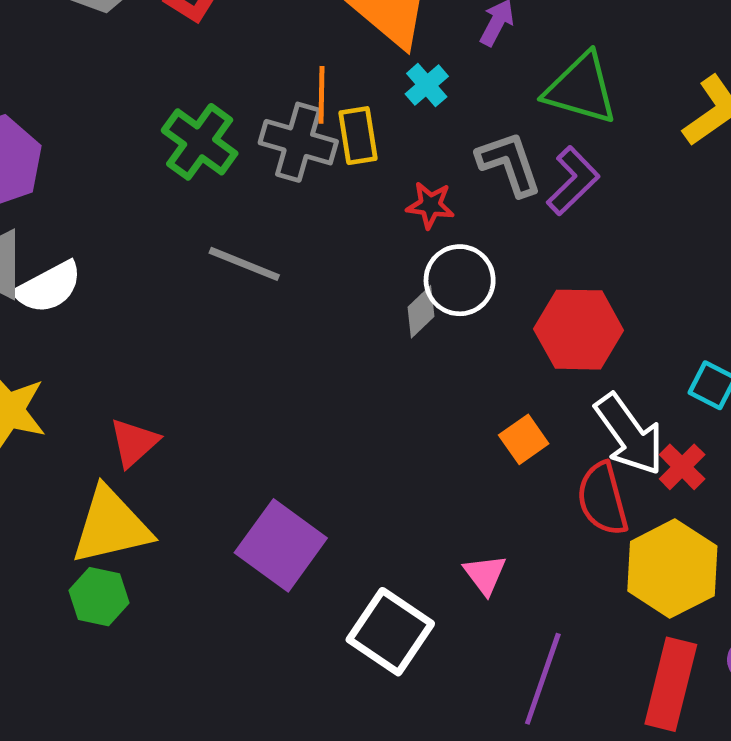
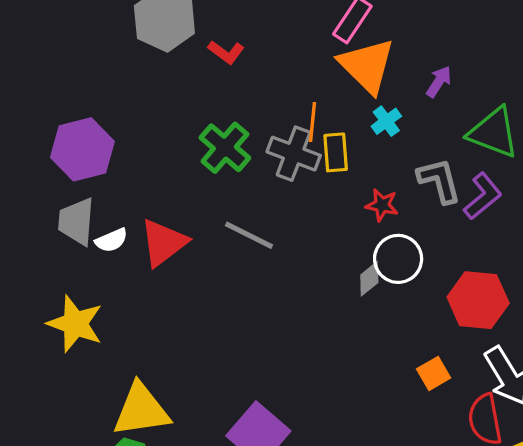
white semicircle: (48, 287) -> (111, 240), size x0.7
red triangle: (134, 443) -> (163, 243), moved, size x1.4

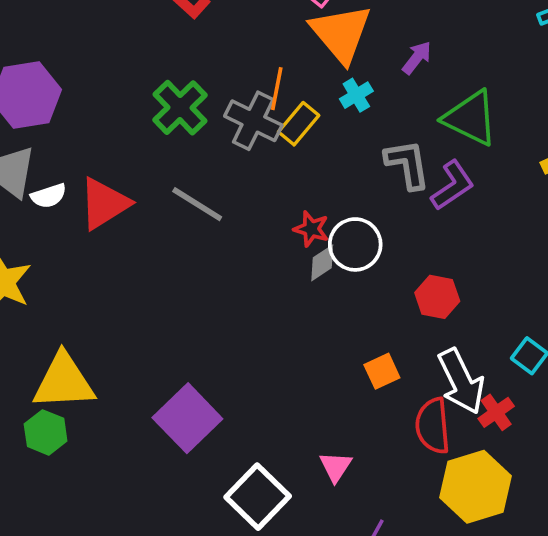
yellow rectangle: (336, 152) -> (299, 124), turned 39
red star: (382, 205) -> (311, 229), moved
red hexagon: (478, 300) -> (437, 297), size x0.7

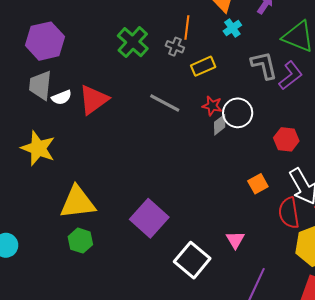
gray cross: (253, 121) -> (175, 47), size x0.6
yellow rectangle: (299, 124) -> (203, 66), moved, turned 30
gray line: (197, 204) -> (165, 103), moved
green hexagon: (46, 432) -> (80, 241), moved

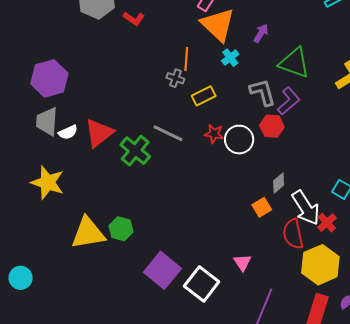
green cross: (133, 42) -> (135, 151), moved
gray diamond: (220, 125) -> (279, 183), moved
red hexagon: (286, 139) -> (272, 126), moved
purple square: (149, 218) -> (162, 270), moved
green hexagon: (80, 241) -> (121, 229), moved

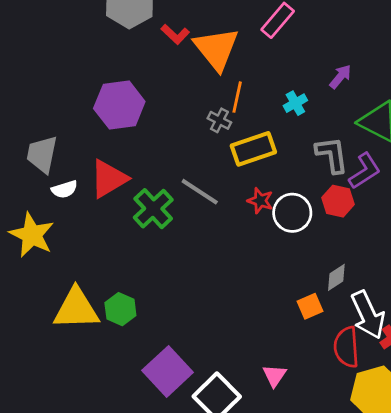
orange triangle: (218, 25) -> (216, 49), moved
purple hexagon: (49, 78) -> (119, 105), moved
yellow rectangle: (204, 96) -> (253, 149), size x1.4
white semicircle: (68, 132) -> (64, 189), moved

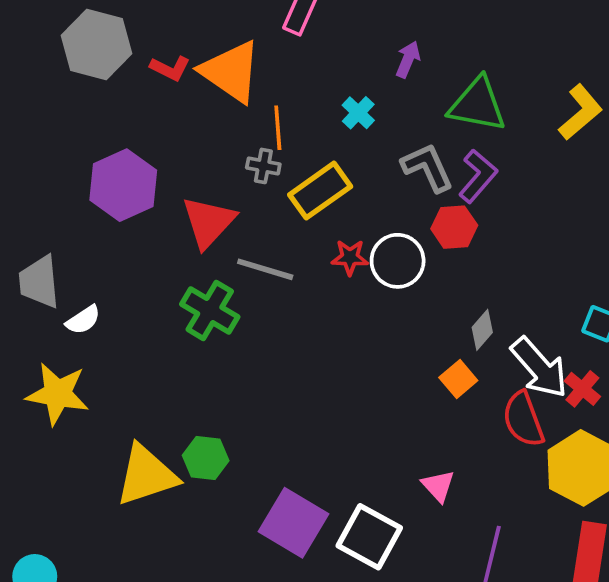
red triangle: (109, 179) -> (208, 222), moved

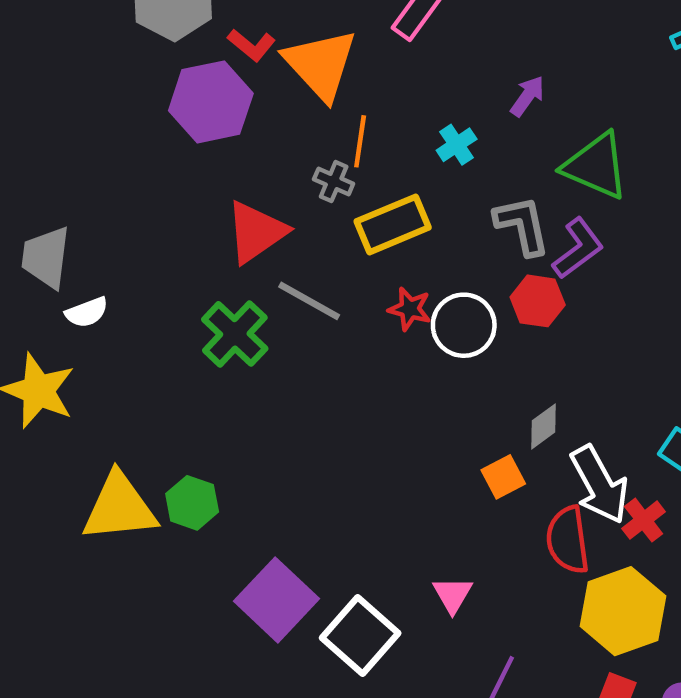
purple hexagon: (123, 185) -> (211, 102), moved

